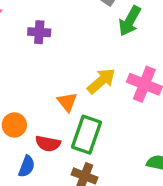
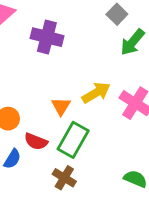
purple cross: (39, 32) -> (47, 37), size x1.5

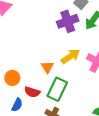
purple cross: (47, 37) -> (68, 21), moved, turned -30

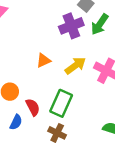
orange triangle: (47, 67) -> (43, 60), moved, turned 40
red semicircle: (32, 92) -> (33, 107), turned -133

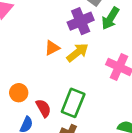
orange triangle: (43, 60) -> (52, 48), moved
yellow arrow: (75, 66) -> (78, 52), moved

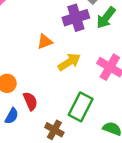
yellow arrow: (78, 52) -> (69, 62), moved
green rectangle: (73, 103) -> (81, 107), moved

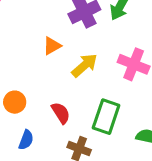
red semicircle: (30, 101) -> (61, 113), moved

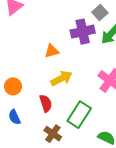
yellow arrow: (84, 65) -> (62, 78), moved
blue semicircle: (26, 140) -> (14, 117), turned 120

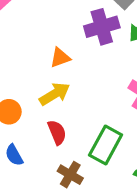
yellow arrow: (62, 78) -> (55, 94), moved

